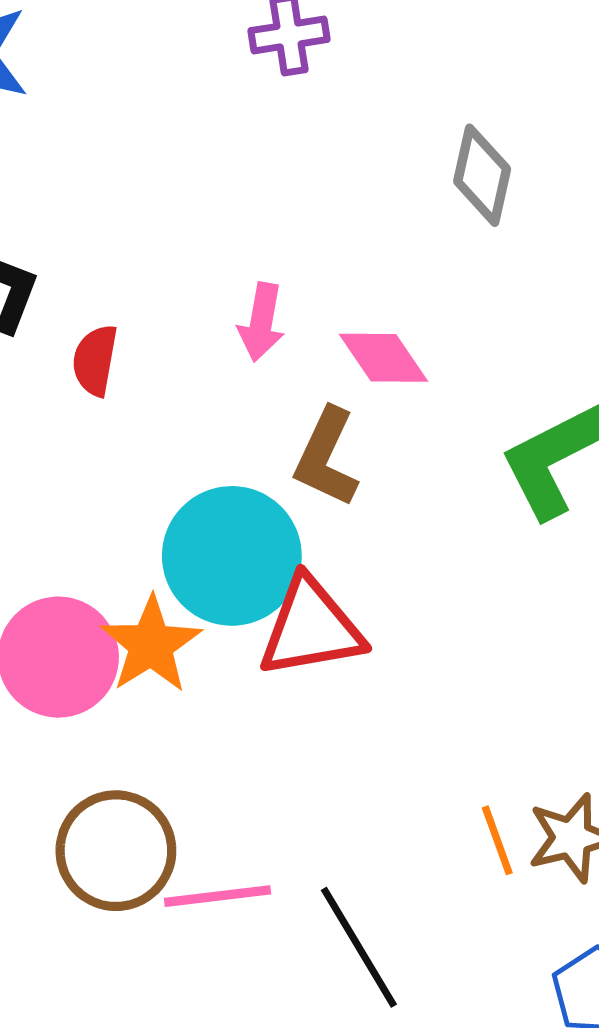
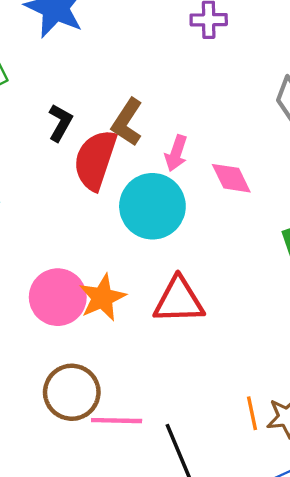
red semicircle: (95, 360) -> (95, 160), size x1.8
brown L-shape: (326, 457) -> (127, 122), moved
cyan circle: (232, 556) -> (152, 206), moved

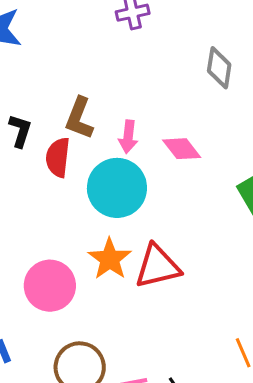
red semicircle: (95, 160) -> (58, 157), size x0.7
orange star: (102, 298) -> (110, 259), moved

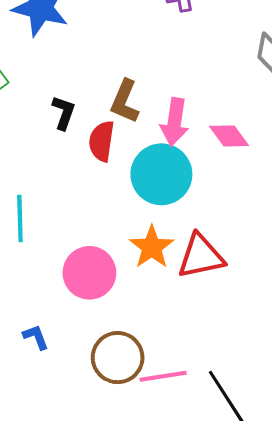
pink arrow: (128, 137) -> (175, 122), size x1.4

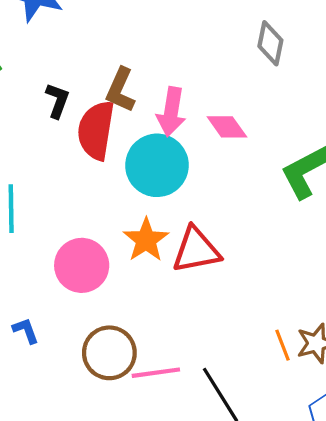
red semicircle: (102, 141) -> (96, 130), size x1.4

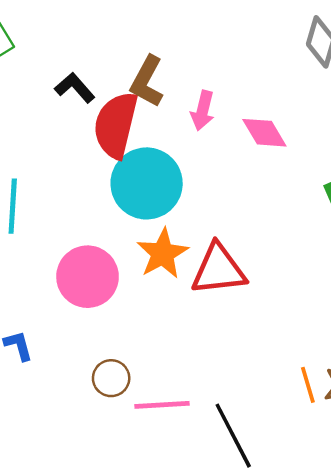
black L-shape: (57, 101) -> (75, 88), turned -66
pink arrow: (171, 112) -> (203, 111), size x0.7
cyan circle: (157, 165) -> (147, 183), moved
brown circle: (109, 353) -> (111, 378), size x0.6

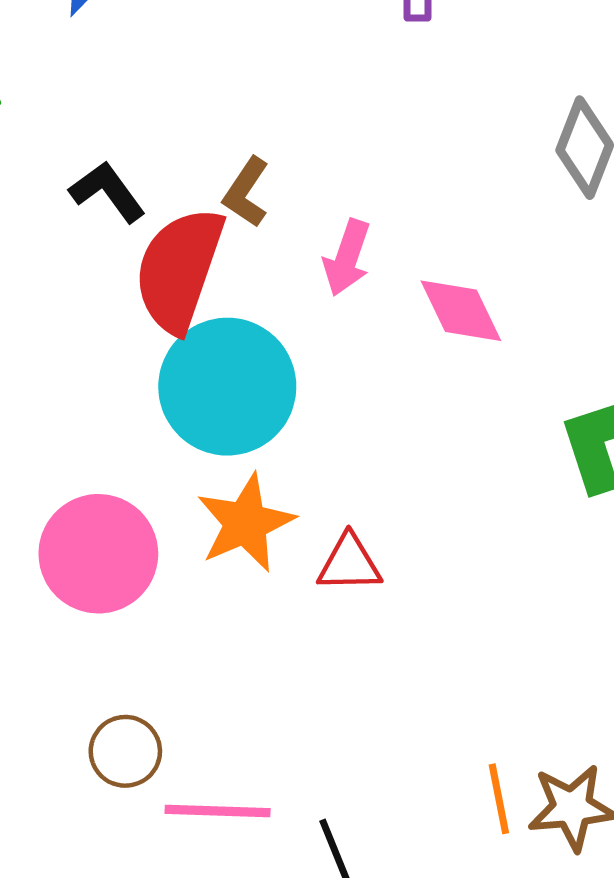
brown L-shape: (147, 81) -> (246, 192), size x0.7
red triangle: (219, 270) -> (349, 563), size x0.6

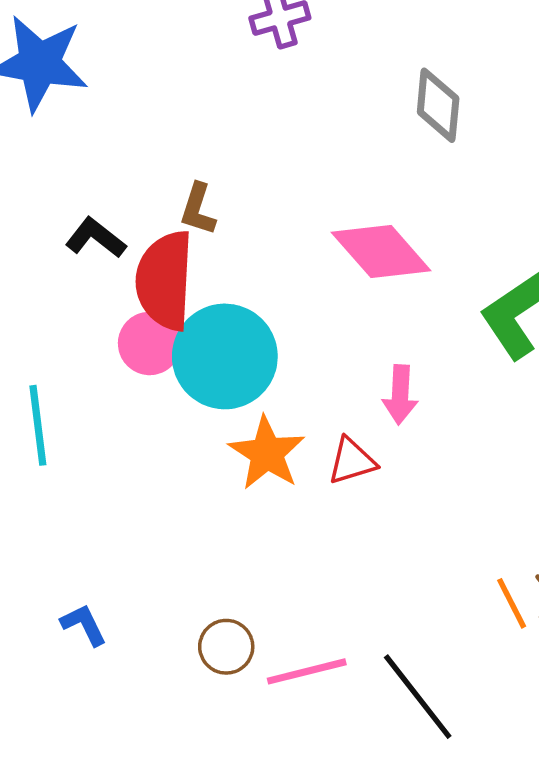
pink arrow: (347, 258) -> (400, 395), moved
pink diamond: (461, 311) -> (381, 252), size x1.4
pink circle: (98, 554) -> (150, 343), moved, size x0.7

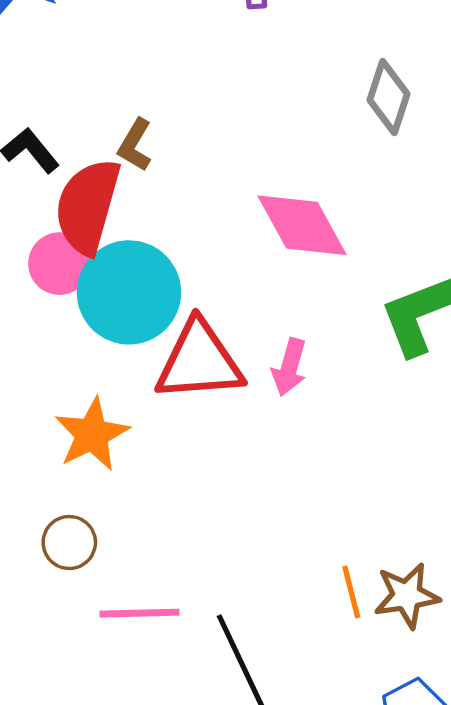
orange star: (267, 453) -> (92, 434), moved
red triangle: (352, 461) -> (199, 361), moved, size x1.8
brown circle: (226, 647) -> (69, 542), moved

